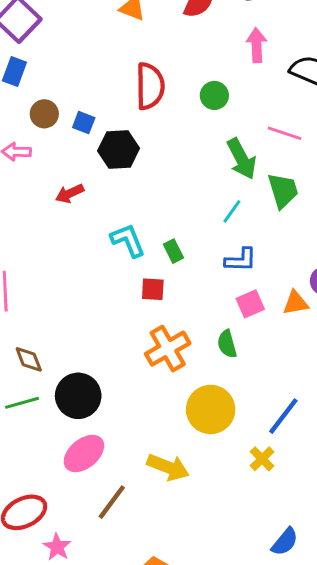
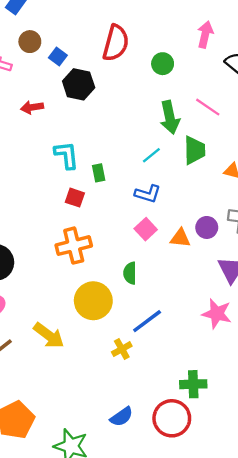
pink square: (250, 304) -> (146, 229), turned -35
green semicircle: (227, 344) -> (130, 273), moved

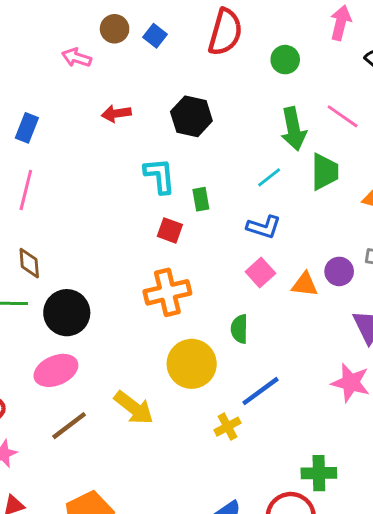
blue square: (58, 57) -> (155, 36), moved
black hexagon: (79, 84) -> (191, 116), moved

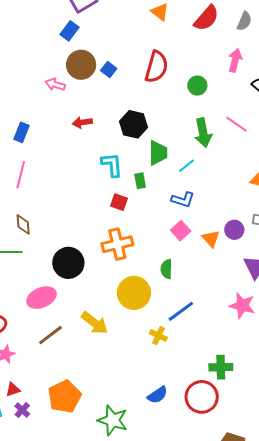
brown circle: (115, 29) -> (81, 65), size x1.5
green trapezoid: (325, 172) -> (158, 153), moved
orange triangle: (305, 285) -> (211, 239), turned 42
black circle: (67, 313) -> (68, 263), moved
yellow cross: (228, 427) -> (158, 336), turned -36

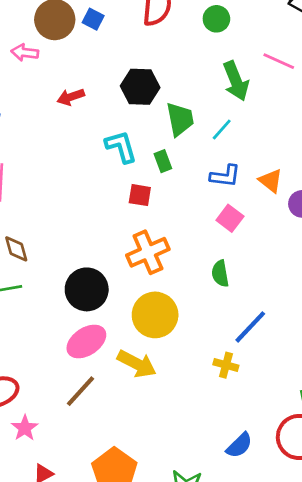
orange triangle: (211, 239) -> (271, 181), moved
yellow circle: (134, 293) -> (155, 315), moved
pink ellipse: (42, 298) -> (86, 341), moved

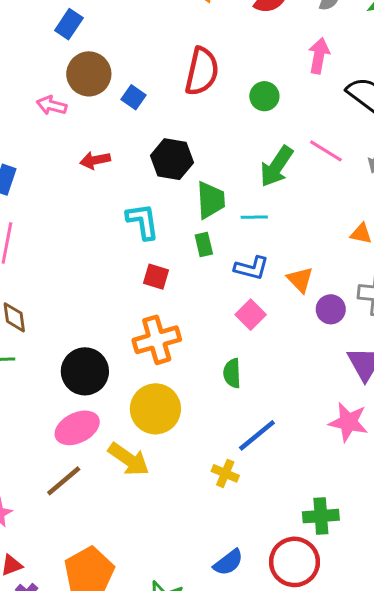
blue square: (93, 19) -> (133, 97), moved
green arrow: (236, 81) -> (277, 166), turned 48
cyan line: (222, 130) -> (254, 217), turned 40
green rectangle: (163, 161) -> (204, 245), moved

